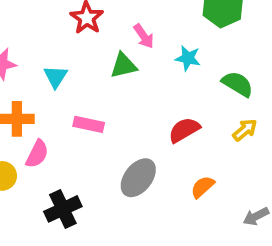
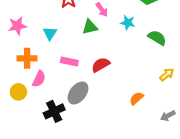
red semicircle: (184, 130) -> (101, 65), moved
yellow arrow: (245, 130) -> (167, 75), moved
gray ellipse: (138, 178) -> (78, 93), moved

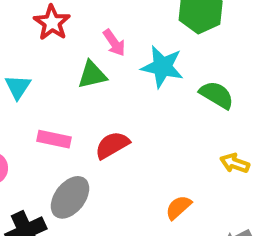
cyan star: (128, 23) -> (162, 67), size x1.5
yellow arrow: (167, 75) -> (235, 163), turned -120

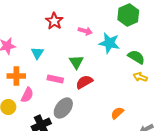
pink arrow: (114, 43) -> (85, 31), turned -40
green triangle: (92, 75) -> (76, 62), moved, turned -49
yellow arrow: (235, 163) -> (140, 77), moved

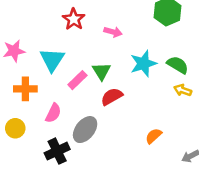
cyan star: (109, 43) -> (143, 64), moved, turned -30
cyan triangle: (37, 53) -> (52, 60), size x1.5
pink rectangle: (55, 79) -> (77, 80), moved, turned -56
pink semicircle: (27, 95) -> (53, 113), moved

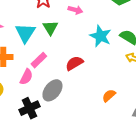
cyan star: (143, 64) -> (100, 36), turned -30
green triangle: (102, 71) -> (50, 28), moved
pink rectangle: (77, 80) -> (39, 60), moved

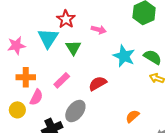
cyan triangle: (25, 33) -> (48, 38), moved
pink semicircle: (26, 77) -> (36, 97), moved

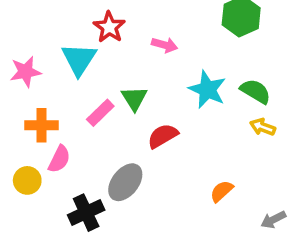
green triangle: (73, 48) -> (134, 98), moved
pink rectangle: (62, 80) -> (100, 113), moved

